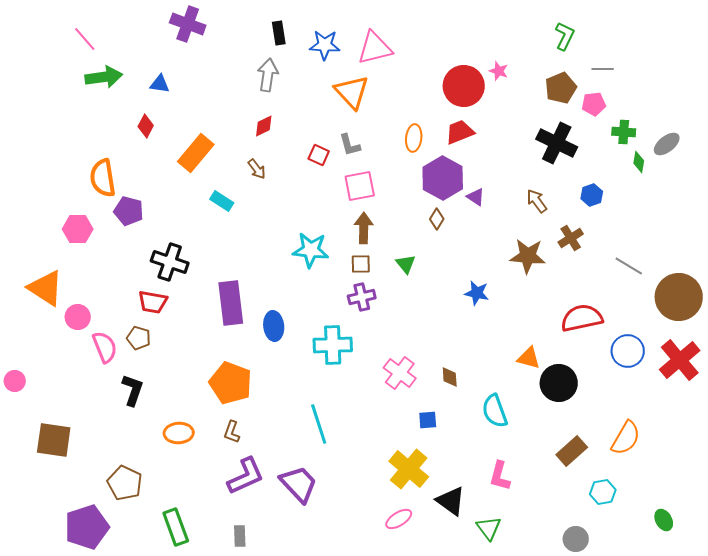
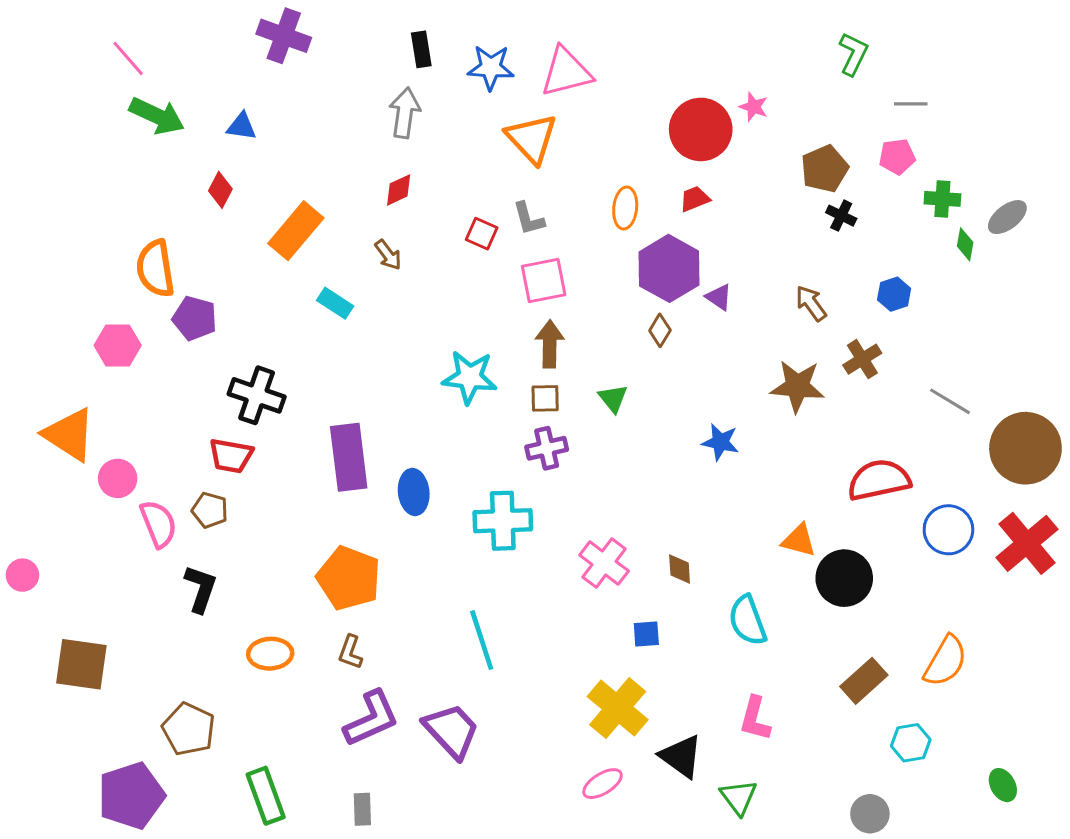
green arrow: (104, 77) -> (157, 116), turned 33
brown pentagon: (561, 88) -> (825, 169), moved
red trapezoid: (460, 132) -> (695, 199), size x0.7
black cross: (557, 143) -> (841, 216), size x0.5

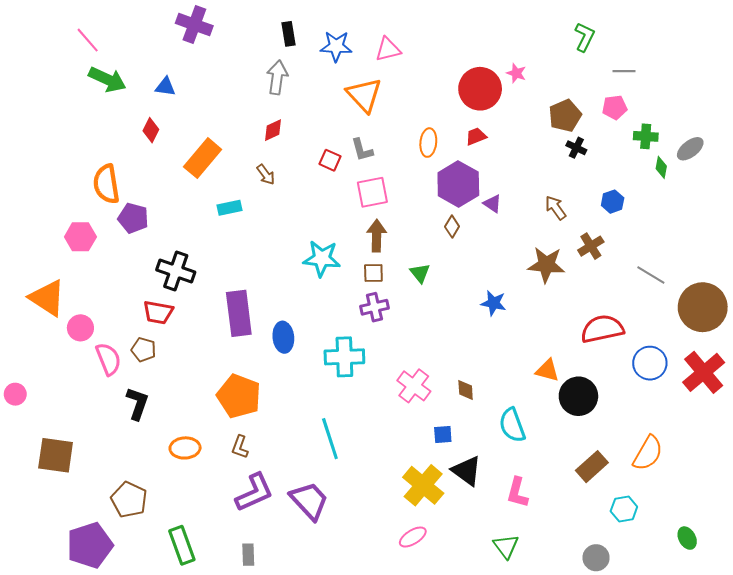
pink triangle: (566, 72) -> (388, 49), size x0.7
cyan rectangle: (335, 303) -> (230, 208), turned -45
black triangle: (681, 756) -> (467, 471), moved

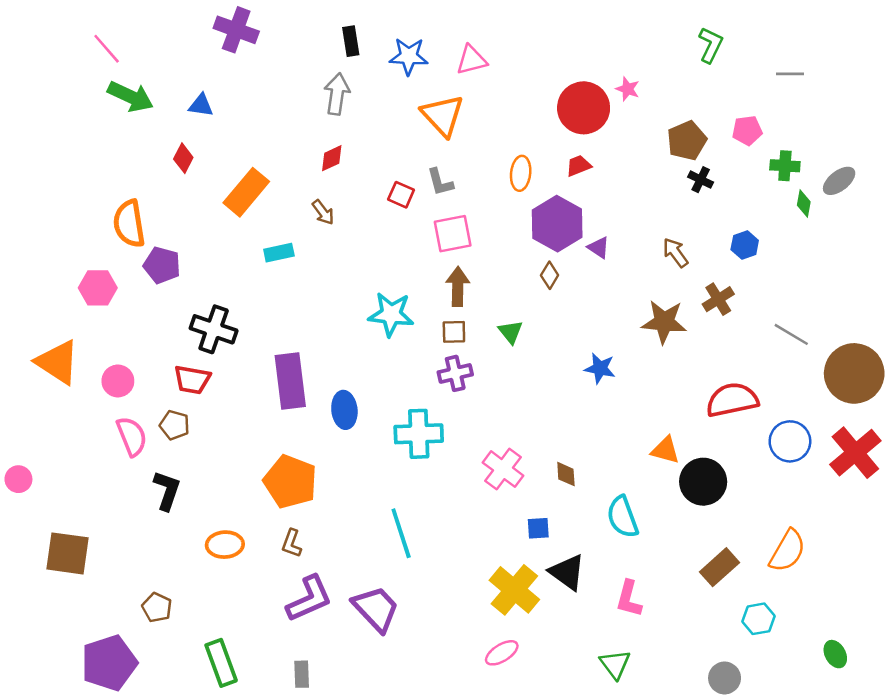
gray line: (624, 71) -> (790, 74), moved
pink circle: (80, 328) -> (118, 381), moved
brown pentagon: (129, 500) -> (157, 608), size x0.7

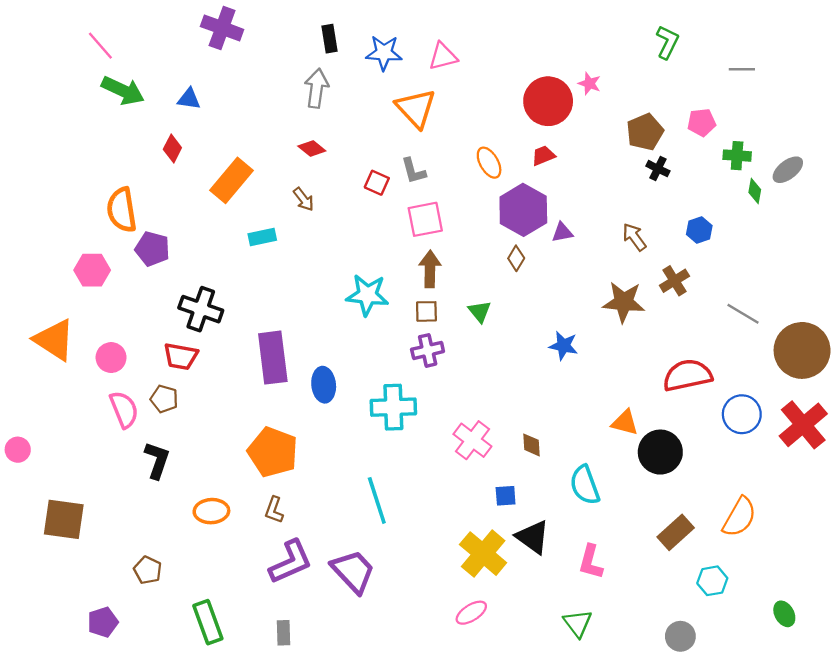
red diamond: (332, 158) -> (312, 148), turned 64
orange ellipse: (521, 173) -> (489, 163), turned -36
purple triangle: (599, 248) -> (562, 232), turned -45
purple pentagon: (109, 663) -> (103, 622), size x0.6

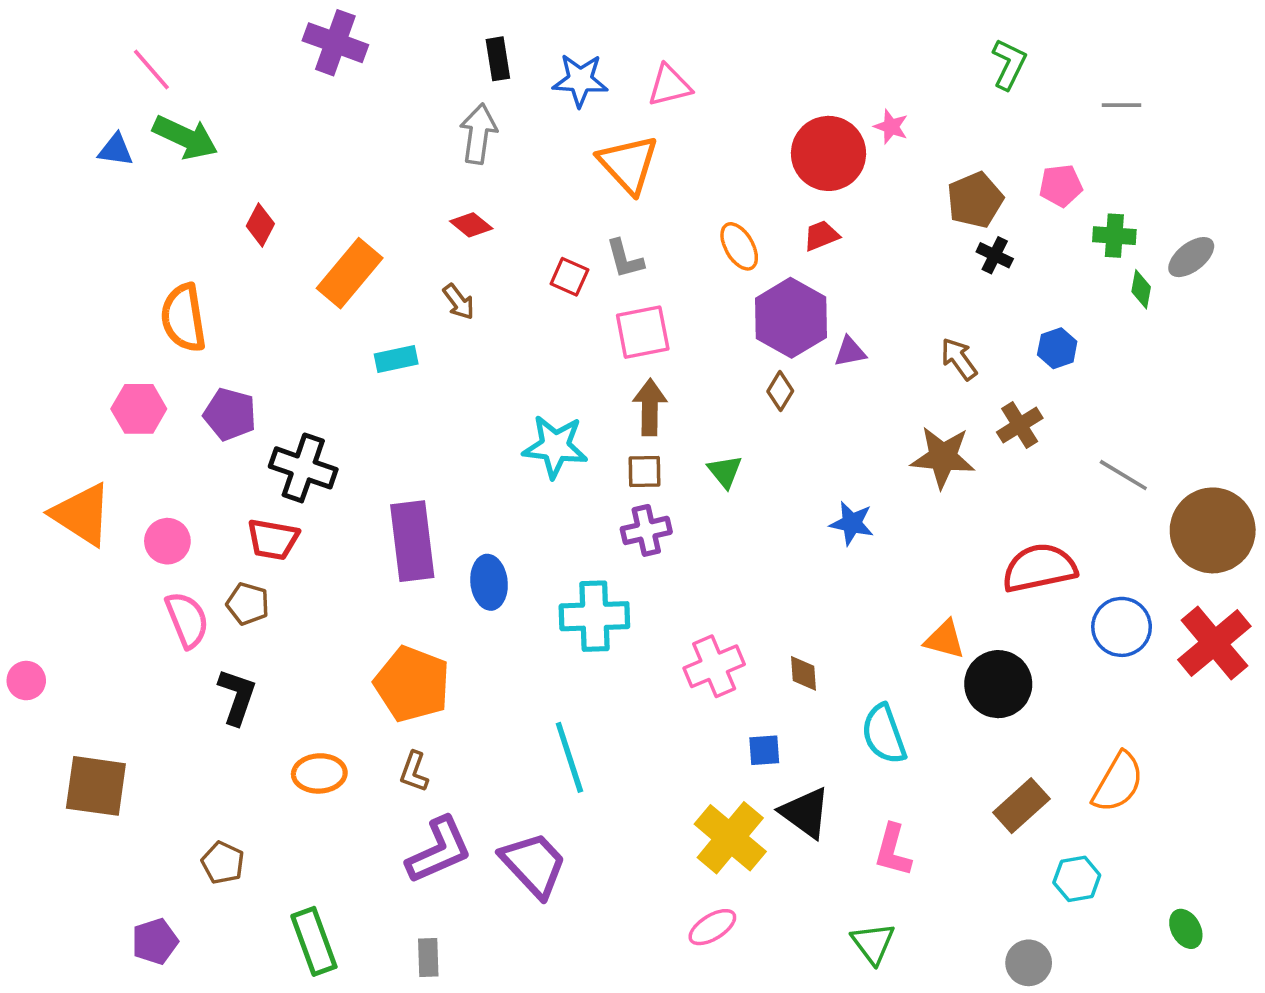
blue triangle: (189, 99) -> (116, 150), moved
purple pentagon: (152, 249) -> (230, 414), moved
pink cross: (472, 440) -> (714, 666), turned 30

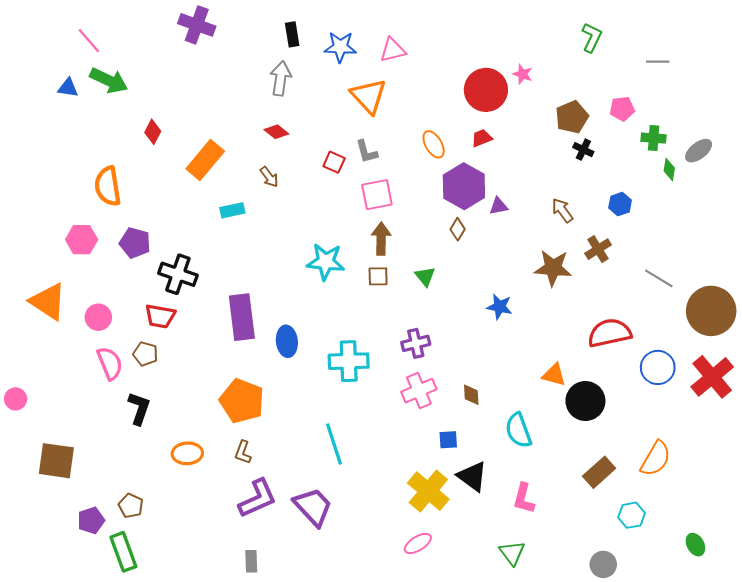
purple cross: (646, 530) -> (416, 343), moved
purple pentagon: (155, 941) -> (91, 520), moved
green rectangle: (314, 941) -> (123, 552), moved

